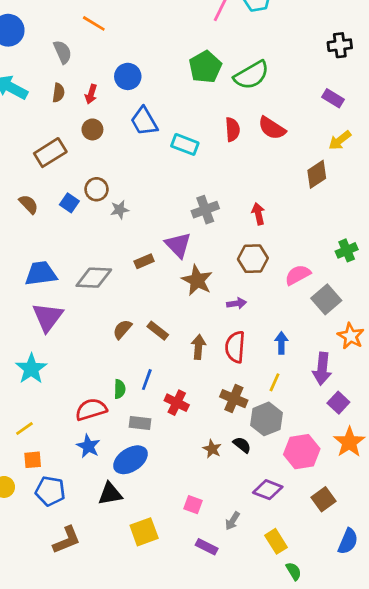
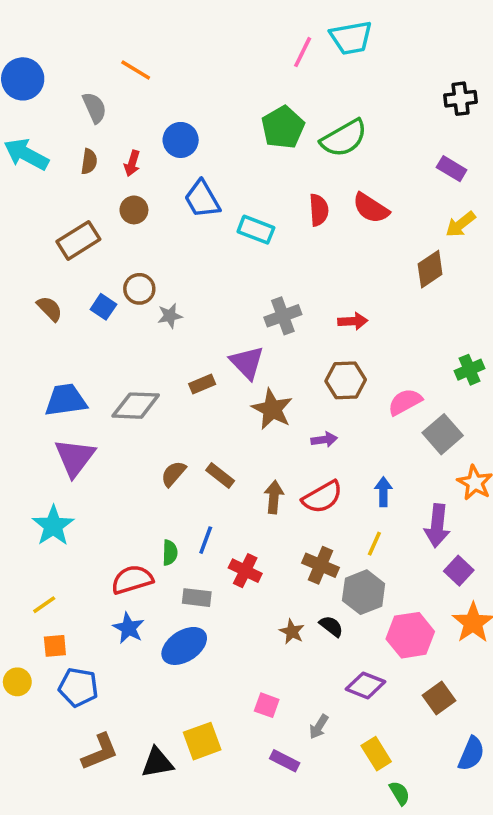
red arrow: (258, 214) -> (353, 321), turned 100
red semicircle: (235, 347) -> (322, 497), turned -124
black triangle: (110, 494) -> (157, 763), moved

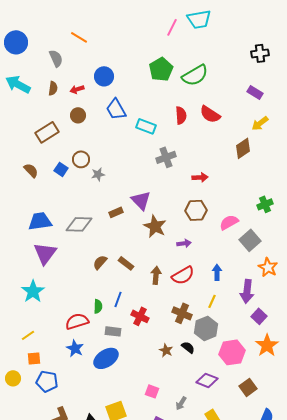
red arrow: (132, 163) -> (77, 89), turned 56
gray cross: (283, 316) -> (166, 157), moved

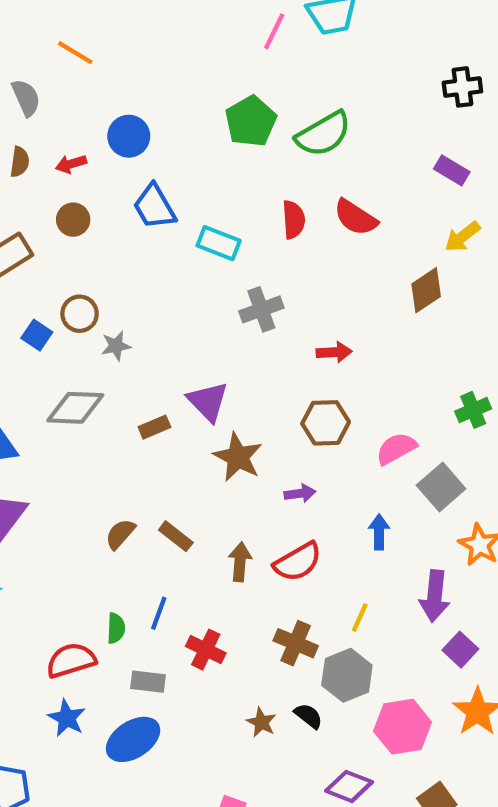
gray diamond: (79, 224) -> (75, 408), moved
blue arrow: (217, 272) -> (379, 532), moved

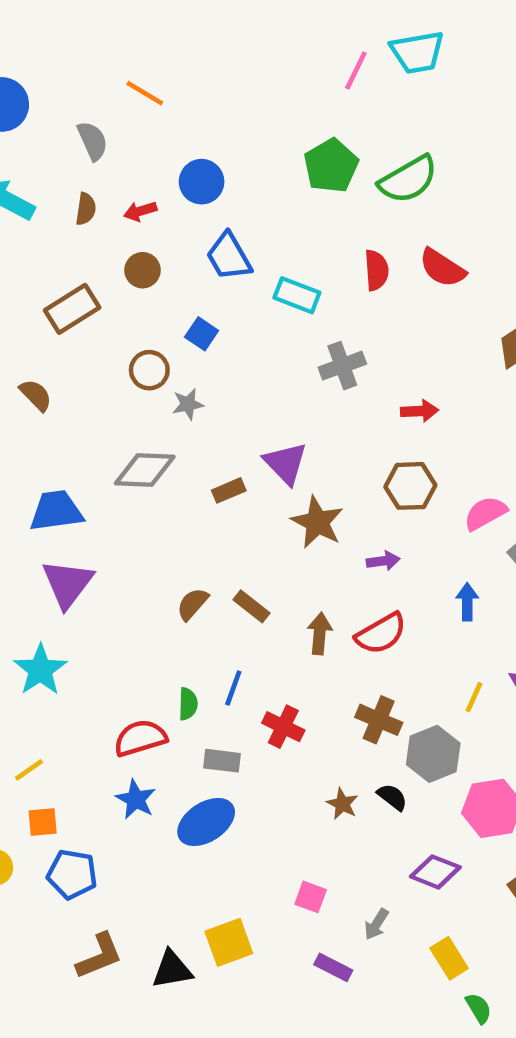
blue square: (37, 335) -> (202, 334), moved
yellow line: (360, 617) -> (474, 697), moved

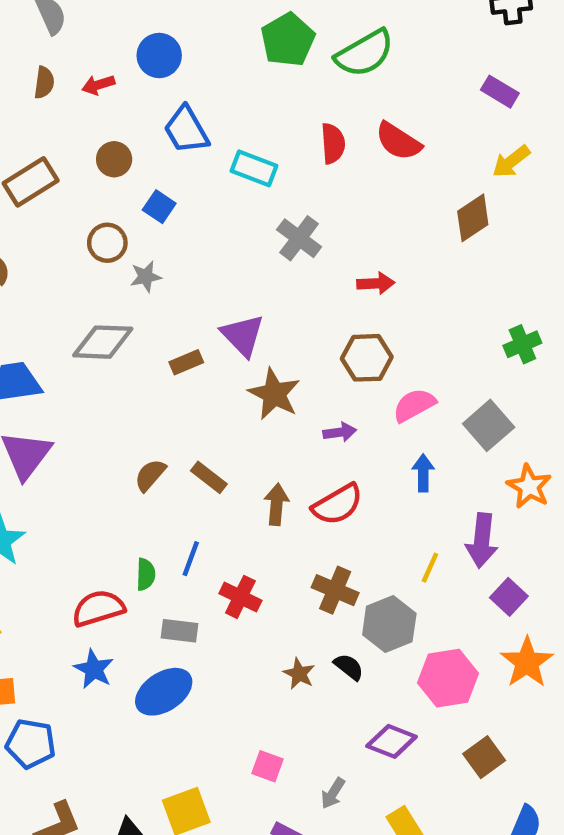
brown circle: (143, 270) -> (114, 159), moved
gray cross: (342, 366) -> (299, 238), turned -33
pink semicircle: (485, 513) -> (414, 405), moved

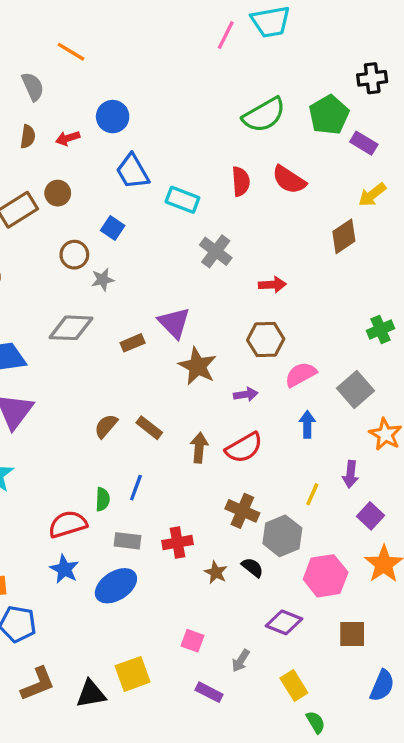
green pentagon: (288, 40) -> (329, 115), moved
brown circle: (114, 159) -> (58, 193), moved
purple arrow: (482, 541) -> (351, 474), size x0.7
red cross: (240, 597) -> (177, 542), moved, turned -36
brown square: (484, 757) -> (352, 634), turned 36

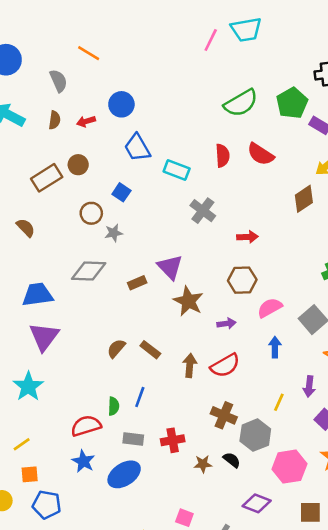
brown star: (216, 572) -> (203, 464), turned -30

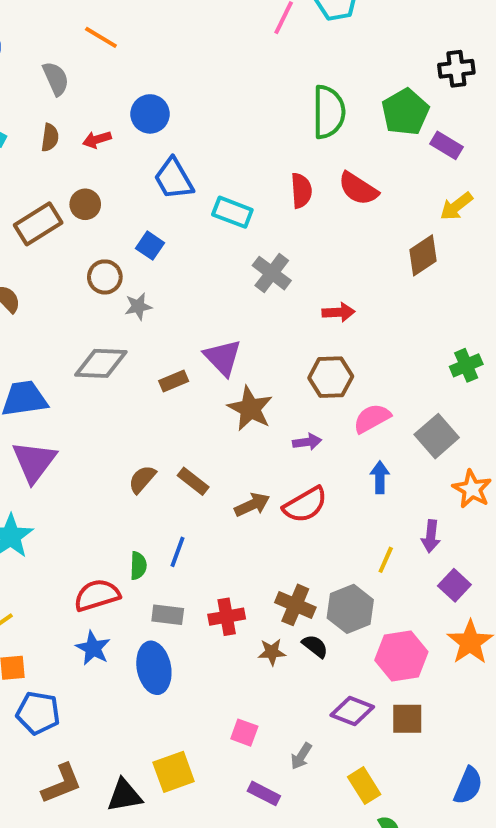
green semicircle: (241, 103) -> (329, 112), turned -60
brown arrow: (190, 365) -> (252, 505), turned 60
brown cross: (224, 415) -> (295, 605), moved
blue ellipse: (124, 474) -> (154, 668), turned -68
brown square: (310, 512) -> (407, 719), moved

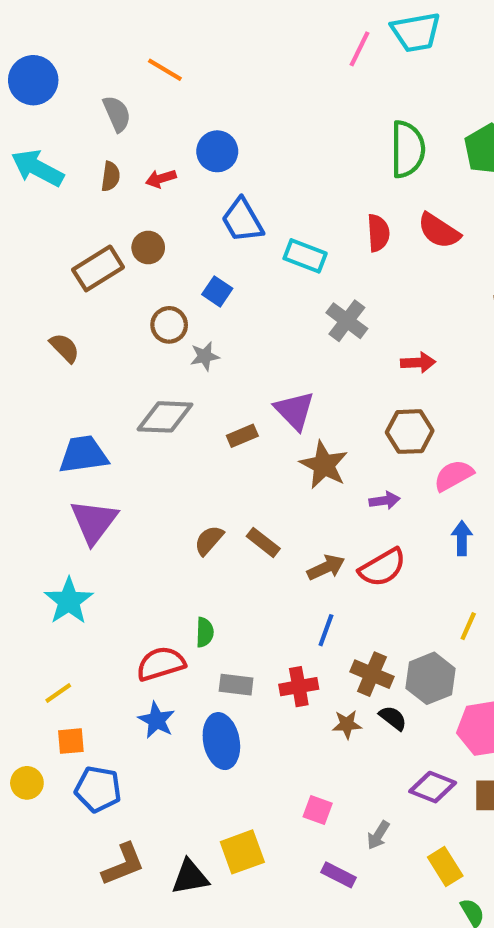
blue line: (177, 552) -> (326, 630), moved

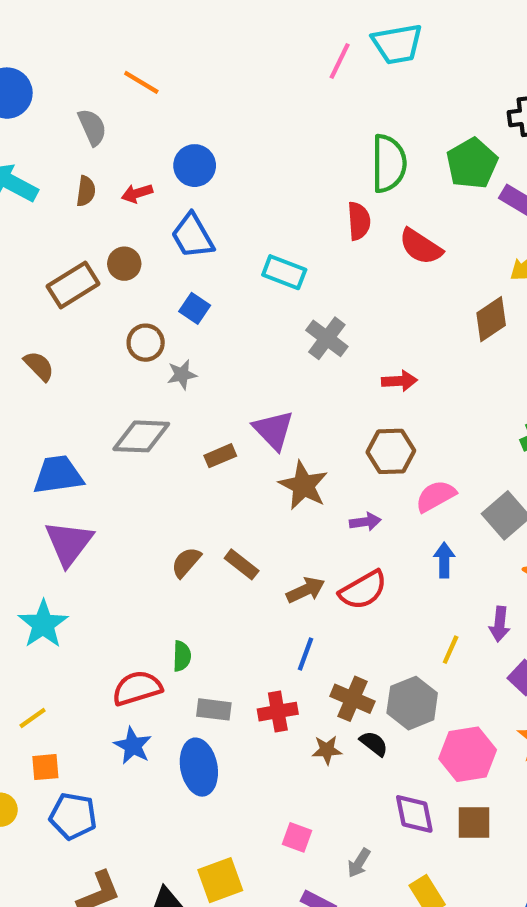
blue trapezoid: (242, 220) -> (192, 236), moved
red semicircle: (378, 233) -> (359, 221), moved
purple diamond: (433, 787) -> (414, 814), turned 57

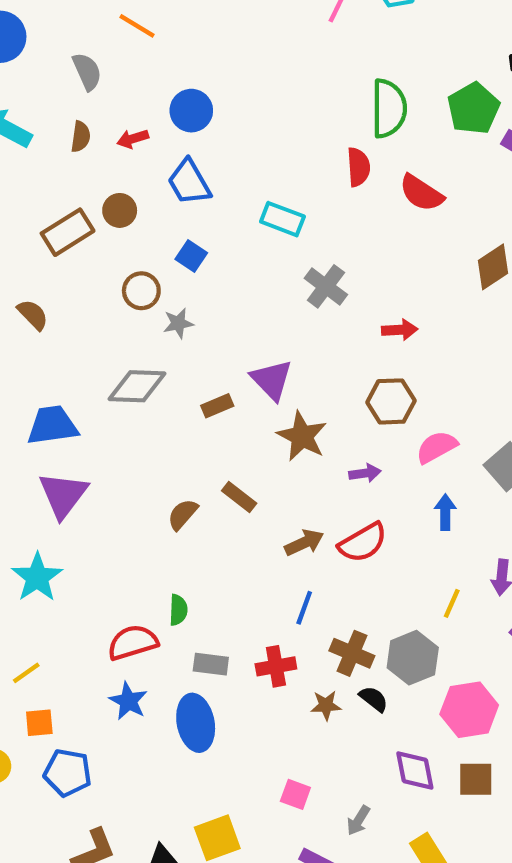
brown rectangle: (242, 564) -> (239, 497), moved

